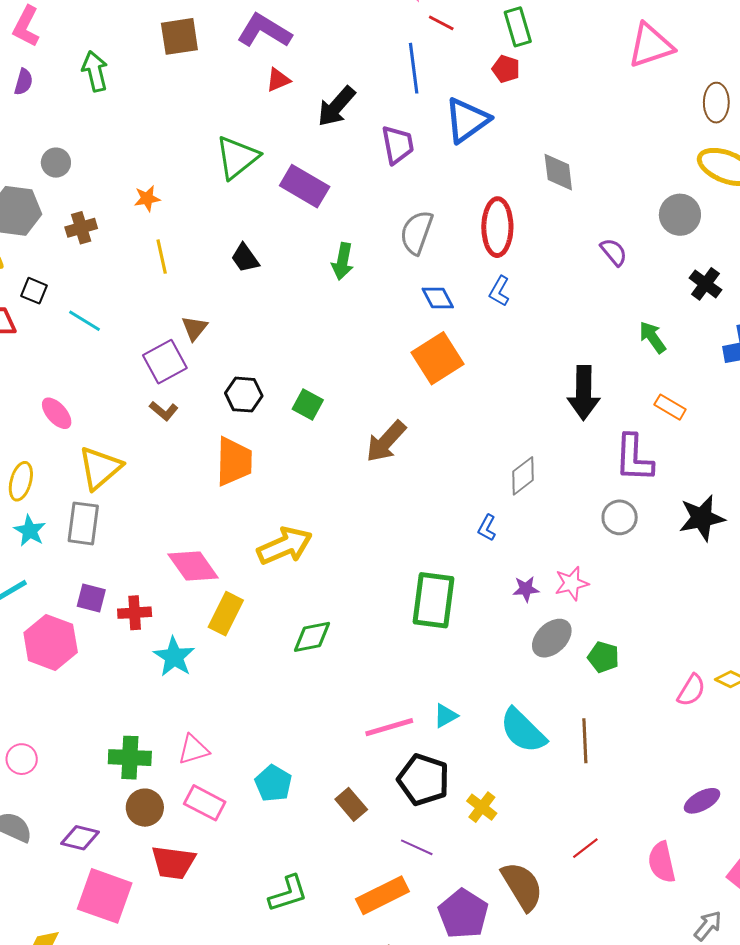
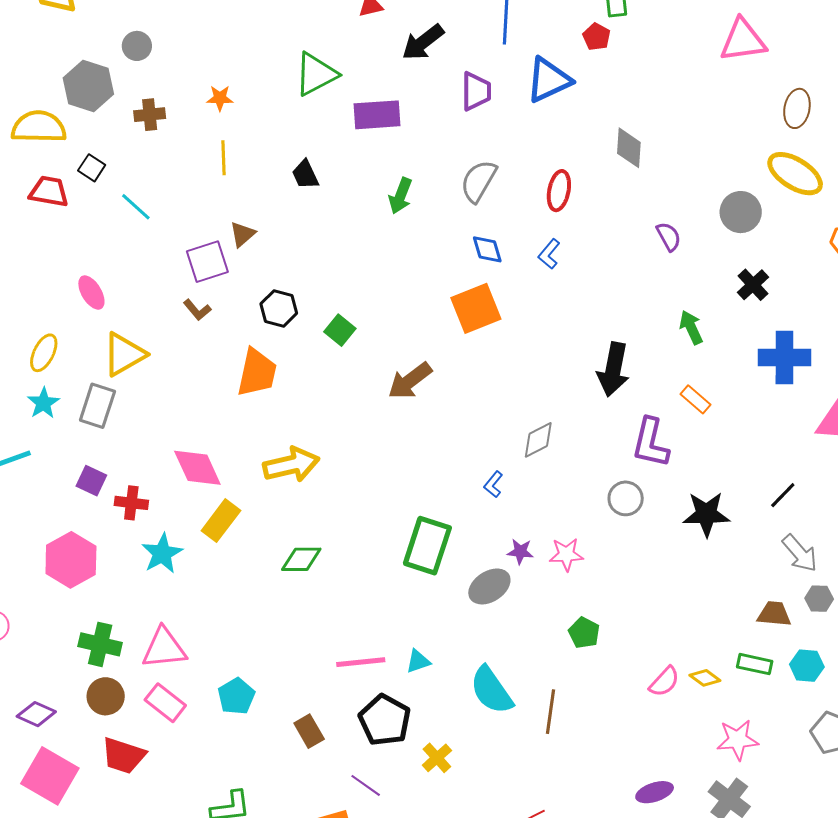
purple rectangle: (305, 186) -> (377, 115), turned -45
red ellipse: (497, 227) -> (559, 191), size x0.7
gray ellipse: (552, 638) -> (489, 586), moved
pink hexagon: (51, 642) -> (71, 560), moved
pink triangle: (193, 750) -> (164, 648), size x1.4

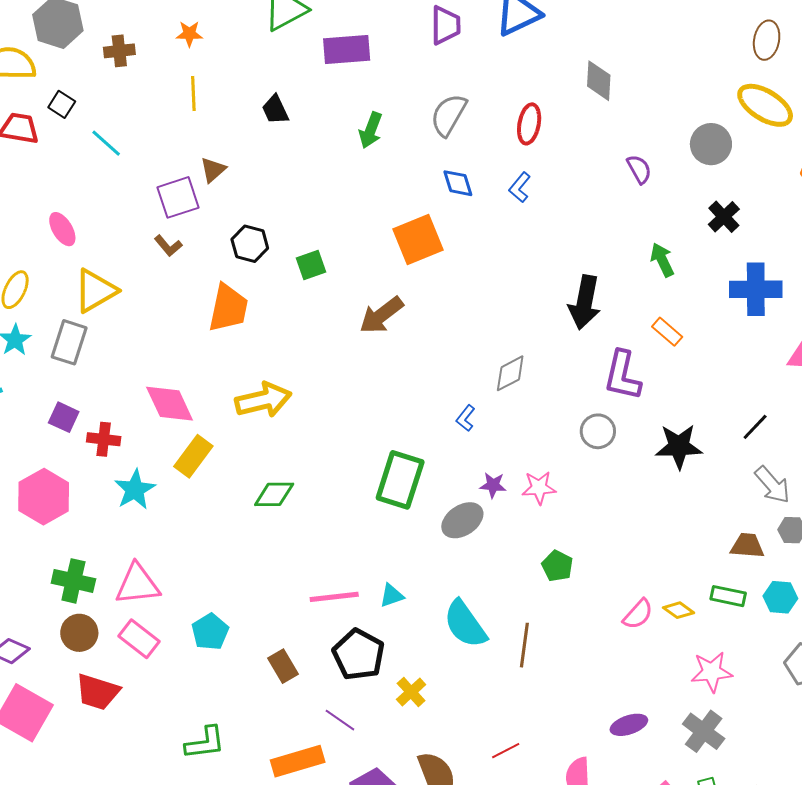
orange square: (476, 308) -> (418, 239), moved
green square: (340, 330) -> (311, 265), turned 32

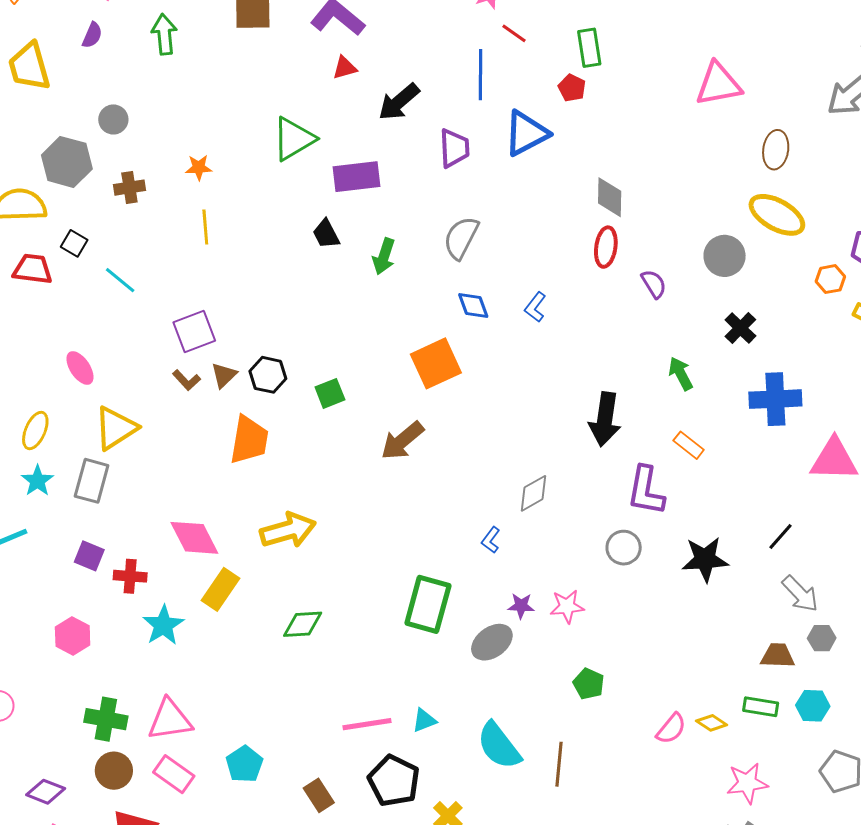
black trapezoid: (275, 110) -> (326, 234), moved
red ellipse: (529, 124) -> (606, 247), moved
brown triangle: (213, 170) -> (224, 375), moved
pink hexagon: (44, 497) -> (73, 636), size x0.7

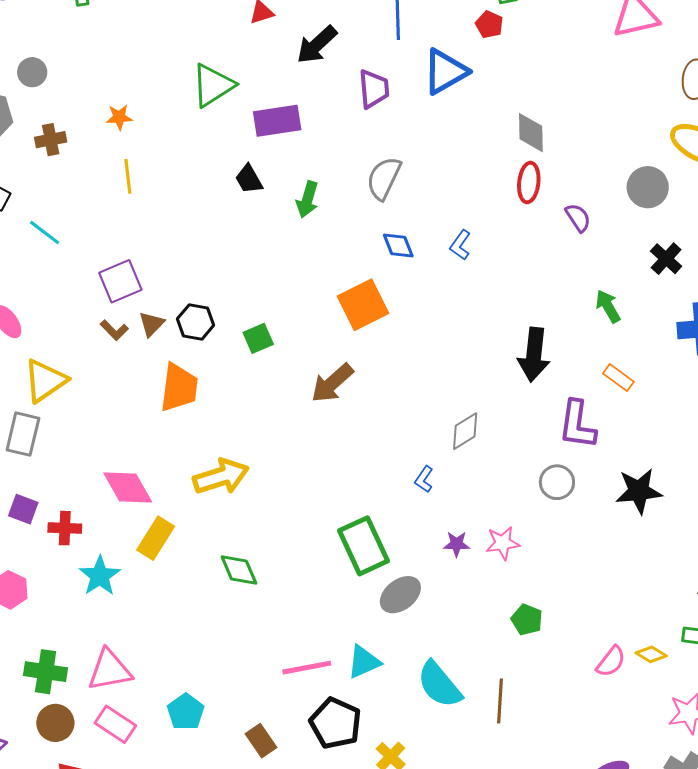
green rectangle: (428, 604) -> (363, 546), turned -38
green diamond: (303, 624) -> (239, 570), turned 72
gray ellipse: (492, 642) -> (400, 595), moved
cyan triangle: (424, 720) -> (364, 662), size x1.4

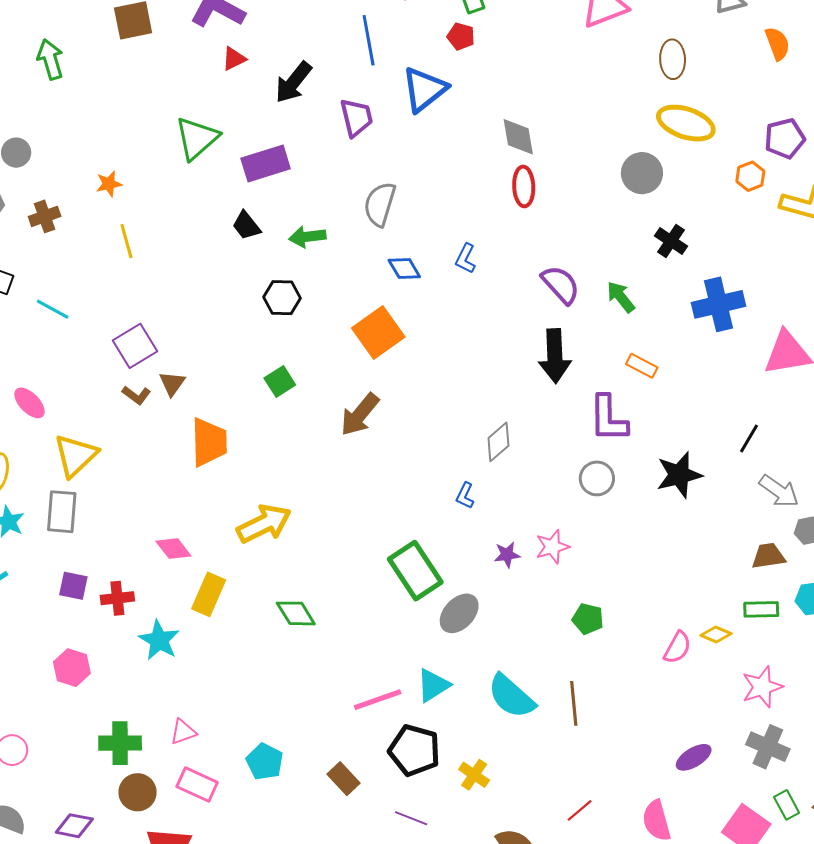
green arrow: (307, 199) -> (307, 237), turned 75
purple semicircle: (578, 218) -> (561, 285), moved, size x1.4
black hexagon: (196, 322) -> (282, 298), moved
pink diamond: (128, 487) -> (173, 549), size x0.7
pink triangle: (110, 670) -> (183, 732), size x0.6

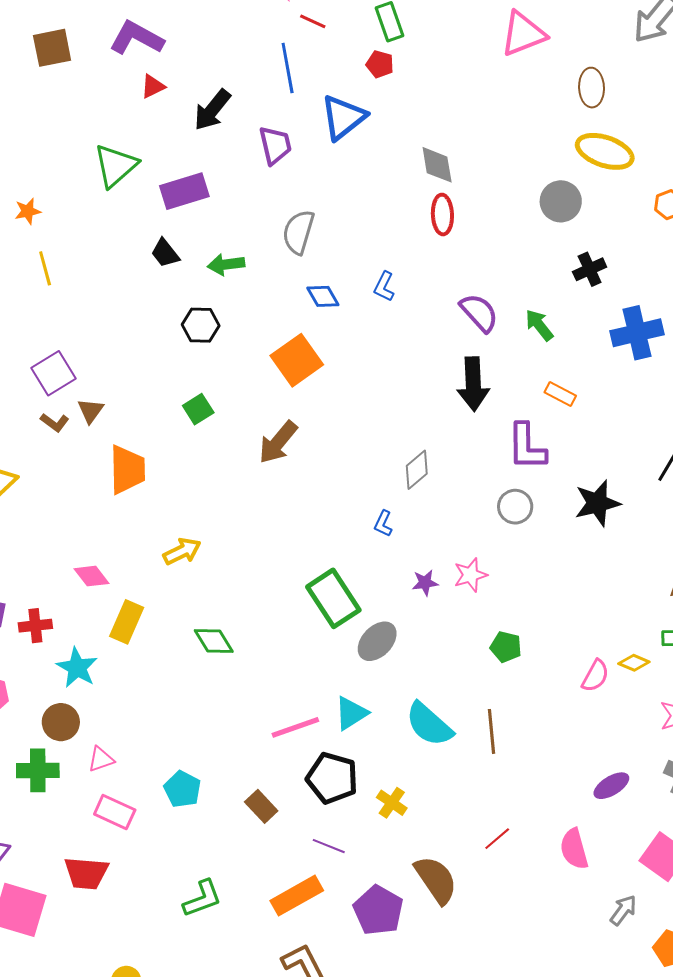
black cross: (671, 241) -> (590, 269), turned 32
yellow arrow: (264, 524) -> (182, 551), size x0.7
brown circle: (138, 792) -> (61, 722), moved

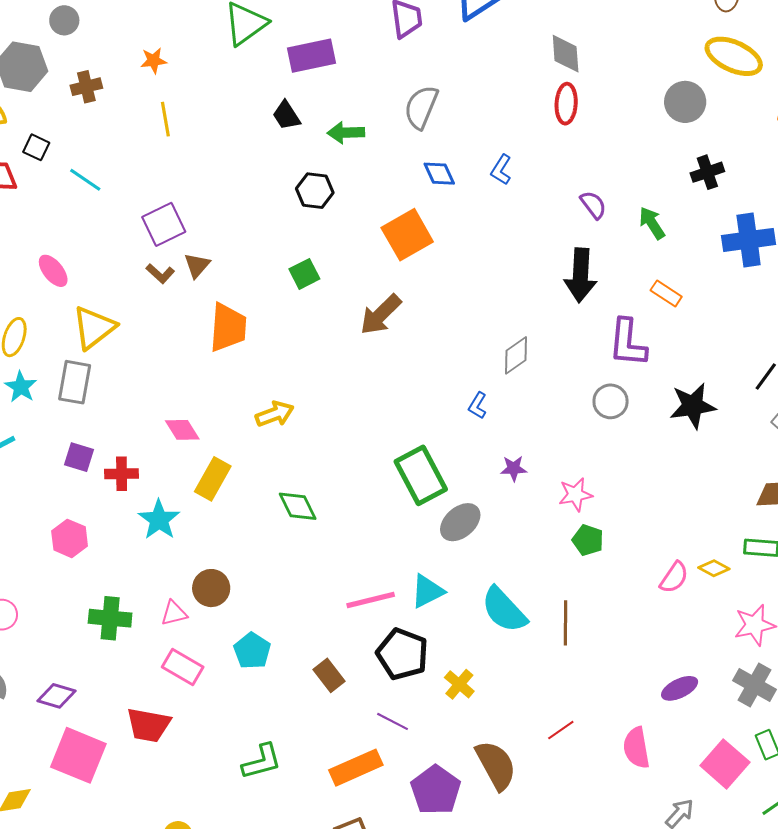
purple semicircle: (479, 313) -> (593, 205), size x0.7
pink star: (470, 575) -> (575, 495), moved
brown circle: (61, 722) -> (211, 588), moved

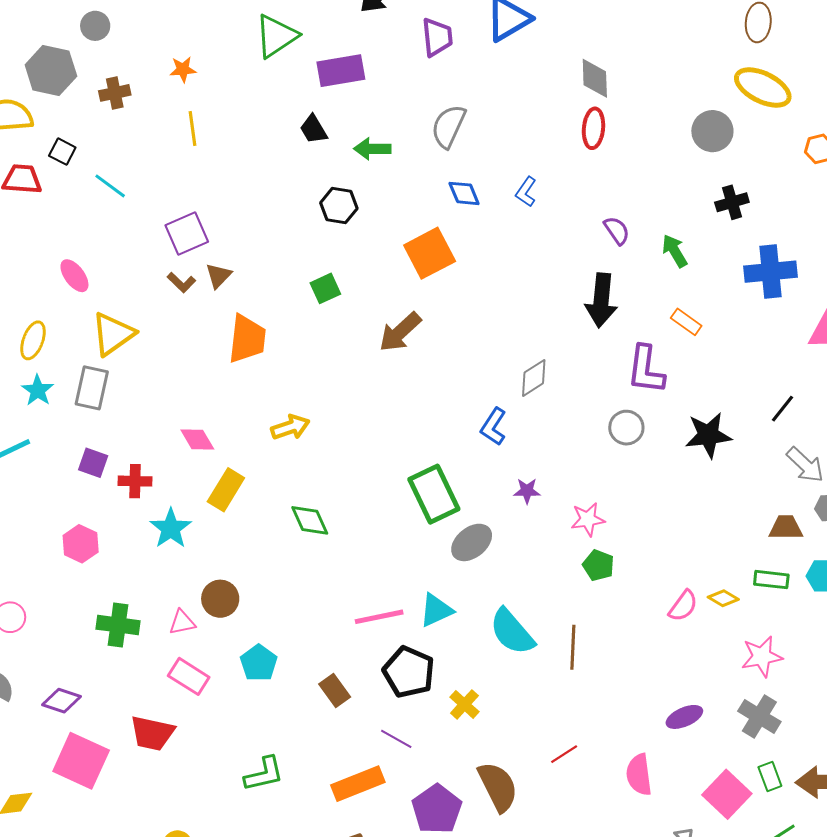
blue L-shape: (478, 406) -> (493, 427), size x1.4

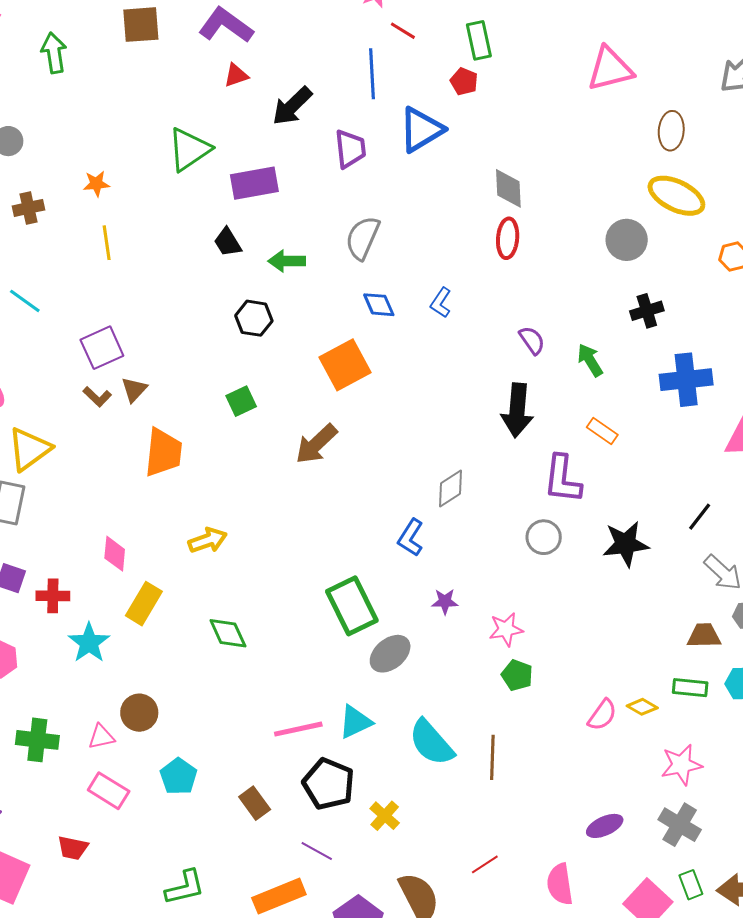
pink diamond: (197, 440) -> (115, 554), turned 36
red trapezoid: (152, 733) -> (73, 848), size x0.7

